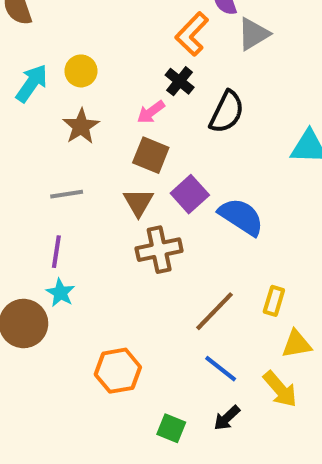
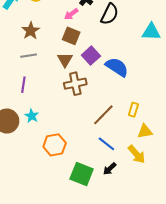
brown star: (81, 126) -> (31, 31), moved
cyan star: (60, 293) -> (32, 116), moved
green square: (171, 428) -> (82, 174), size x1.6

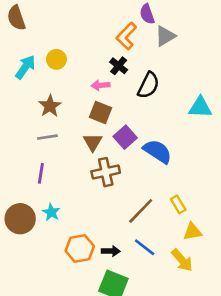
pink arrow: (71, 14) -> (100, 85), turned 32
yellow rectangle: (133, 110) -> (178, 204), turned -48
black arrow: (110, 169) -> (111, 251), moved, turned -136

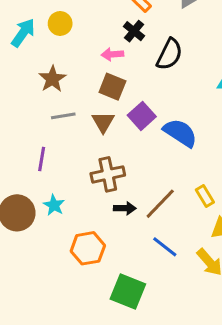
gray line: (47, 137) -> (63, 116), moved
brown cross: (106, 172) -> (108, 174), moved
black arrow: (111, 251) -> (125, 208), moved

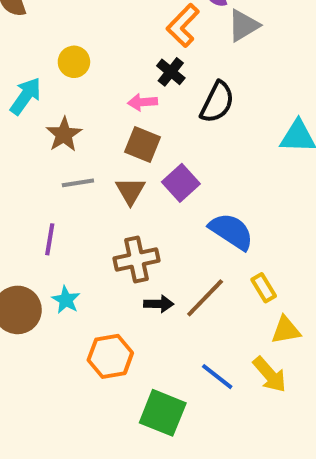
cyan arrow: (23, 33) -> (26, 96), moved
blue semicircle: (180, 133) -> (231, 231), moved
blue line: (165, 247) -> (217, 377), moved

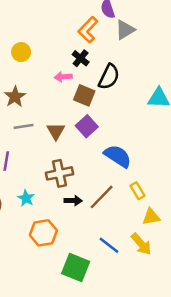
brown square: (143, 145) -> (84, 95), moved
cyan star: (66, 300) -> (26, 198), moved

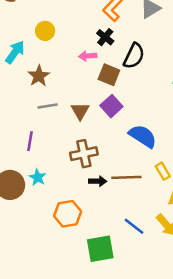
brown line: (102, 197) -> (126, 177), turned 44
cyan star: (26, 198) -> (38, 177), moved
green square: (76, 268) -> (100, 249), turned -32

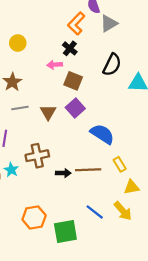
black semicircle: (134, 56) -> (112, 65), moved
brown cross: (84, 154) -> (37, 156), moved
orange hexagon: (68, 214) -> (34, 217), moved

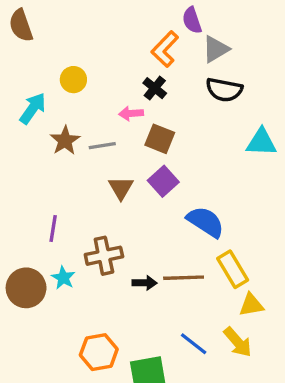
black semicircle: (112, 65) -> (224, 90), moved, turned 75
gray line: (20, 108) -> (102, 146), moved
yellow rectangle: (120, 164) -> (233, 269), size x1.5

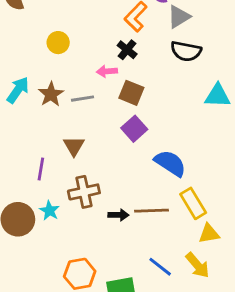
cyan arrow: (33, 108) -> (18, 90), moved
brown triangle: (121, 188) -> (74, 146), moved

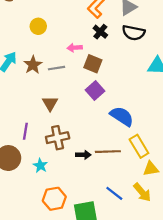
black cross: (127, 50) -> (100, 32), moved
purple line: (41, 169) -> (25, 131), moved
cyan star: (49, 211) -> (40, 166), moved

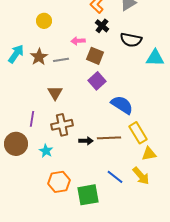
black semicircle: (134, 33) -> (131, 40), moved

